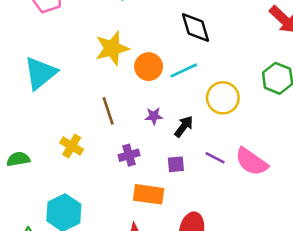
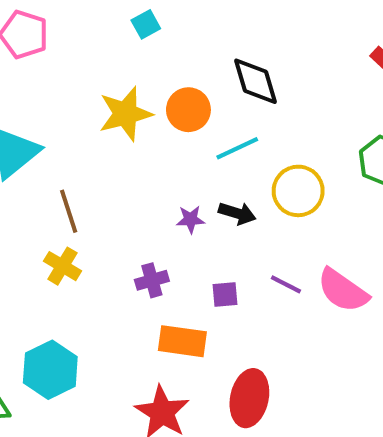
orange circle: (149, 67) -> (188, 110), moved
brown line: (108, 111) -> (69, 211), moved
black arrow: (184, 127) -> (237, 213), moved, turned 70

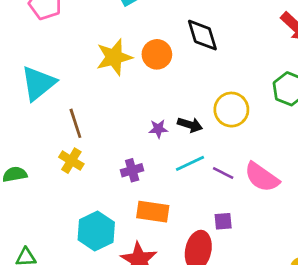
cyan line: (237, 148) -> (190, 163), moved
purple square: (225, 295) -> (223, 221), moved
cyan hexagon: (50, 370) -> (96, 231), moved

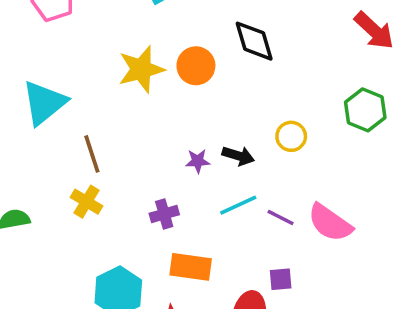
yellow circle: (231, 110) -> (291, 136), size x0.7

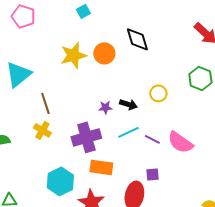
purple cross: (164, 214) -> (86, 137), size x1.8

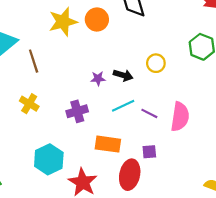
brown line: (45, 103) -> (34, 61), moved
purple cross: (86, 137) -> (77, 111), size x0.7
pink semicircle: (180, 142) -> (180, 117), turned -116
orange rectangle: (101, 167) -> (108, 144), moved

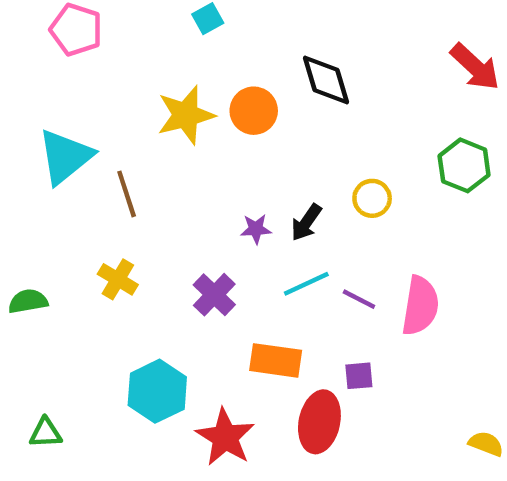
black arrow: (123, 75) -> (306, 222), turned 108
purple cross: (77, 111) -> (214, 295), turned -30

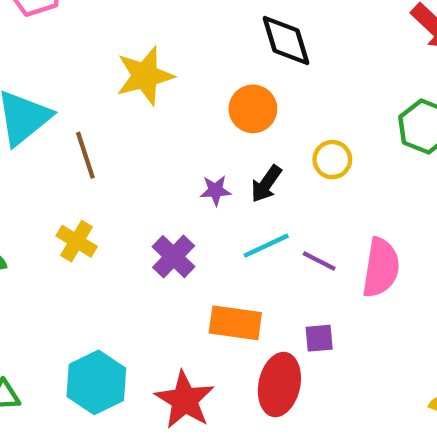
orange circle: (254, 111) -> (253, 109), moved
cyan hexagon: (157, 391) -> (96, 382), moved

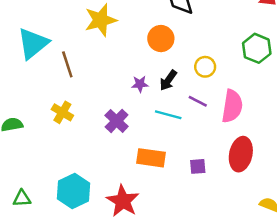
cyan line: (266, 246) -> (168, 115), turned 40
purple line: (319, 261) -> (198, 101), moved
pink semicircle: (381, 268) -> (232, 106), moved
red ellipse: (279, 385) -> (241, 154), moved

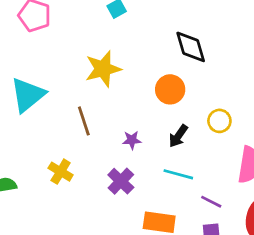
brown line: (67, 64) -> (84, 121), moved
purple star: (140, 84) -> (132, 140), moved
purple line: (198, 101) -> (211, 202), moved

